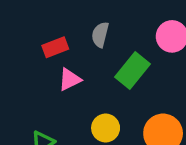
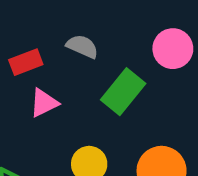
gray semicircle: (100, 35) -> (82, 46), turned 100

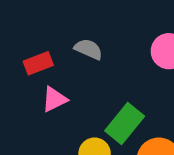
green rectangle: (123, 92) -> (125, 123), moved

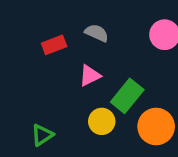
pink triangle: (54, 99) -> (90, 75), moved

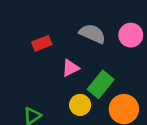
gray semicircle: (97, 33) -> (92, 34), moved, size x1.4

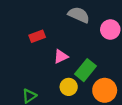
gray semicircle: (92, 34) -> (79, 15), moved

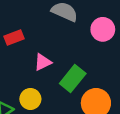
yellow circle: (69, 87) -> (30, 99), moved

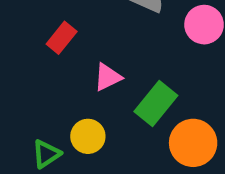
red rectangle: (14, 38) -> (62, 38), turned -30

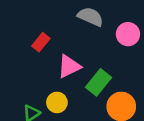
pink triangle: (108, 77) -> (69, 66), size x1.4

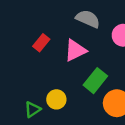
pink triangle: (69, 66) -> (75, 50), moved

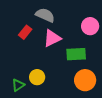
gray semicircle: (88, 19) -> (45, 15), moved
green rectangle: (95, 81) -> (76, 54), moved, turned 48

